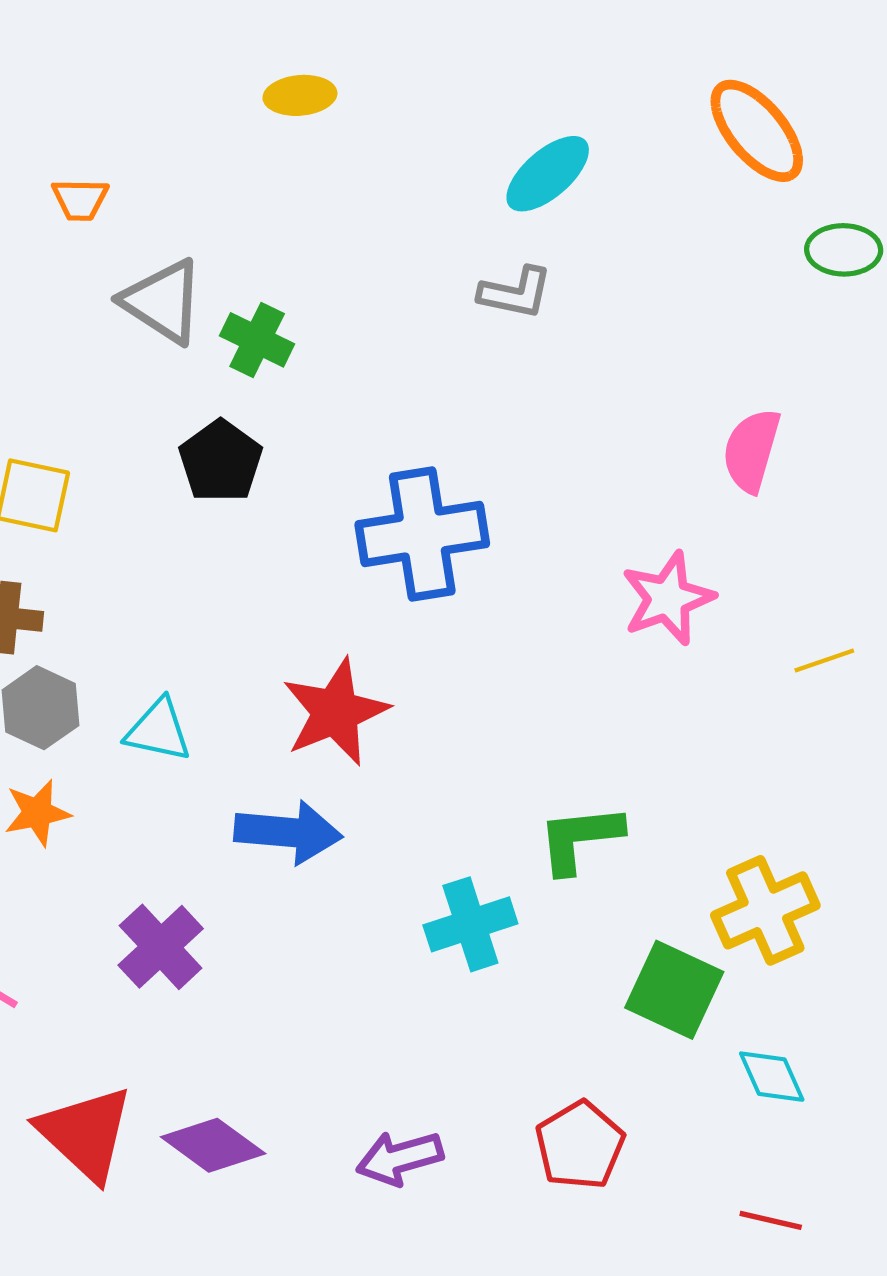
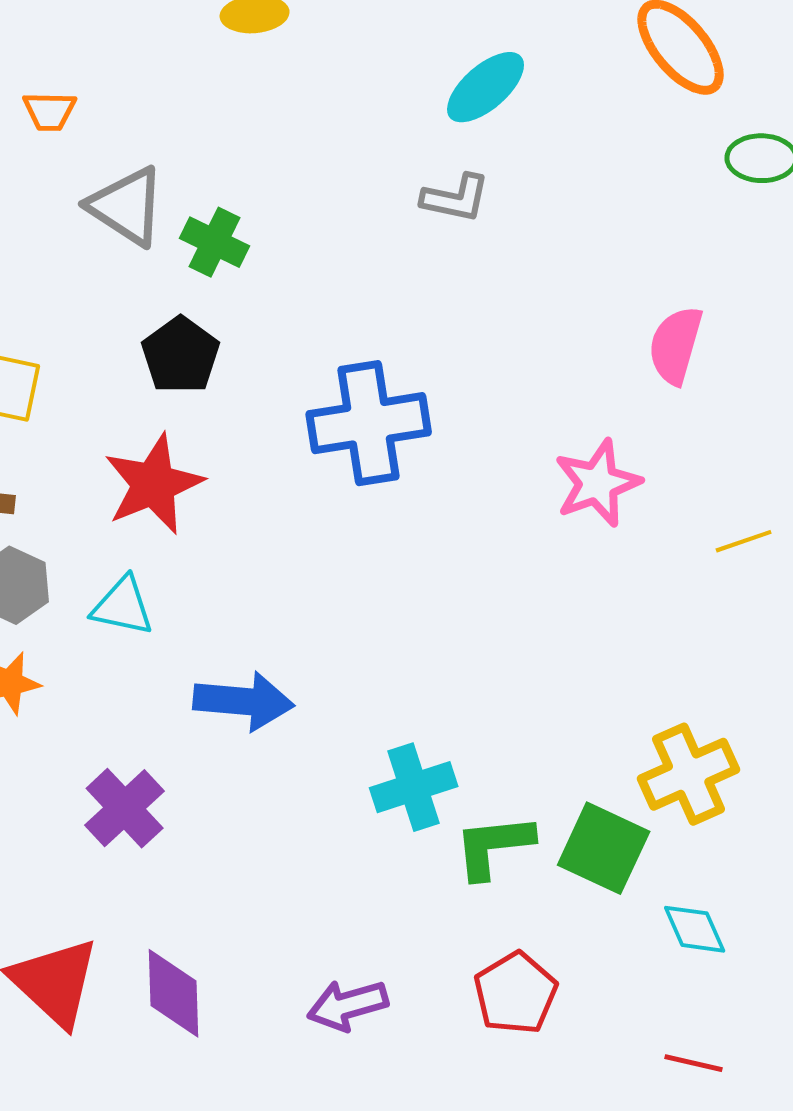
red star: (335, 712) -> (154, 484), moved
green L-shape: (580, 839) -> (494, 846), moved
purple diamond: (213, 1145) -> (174, 993), turned 52

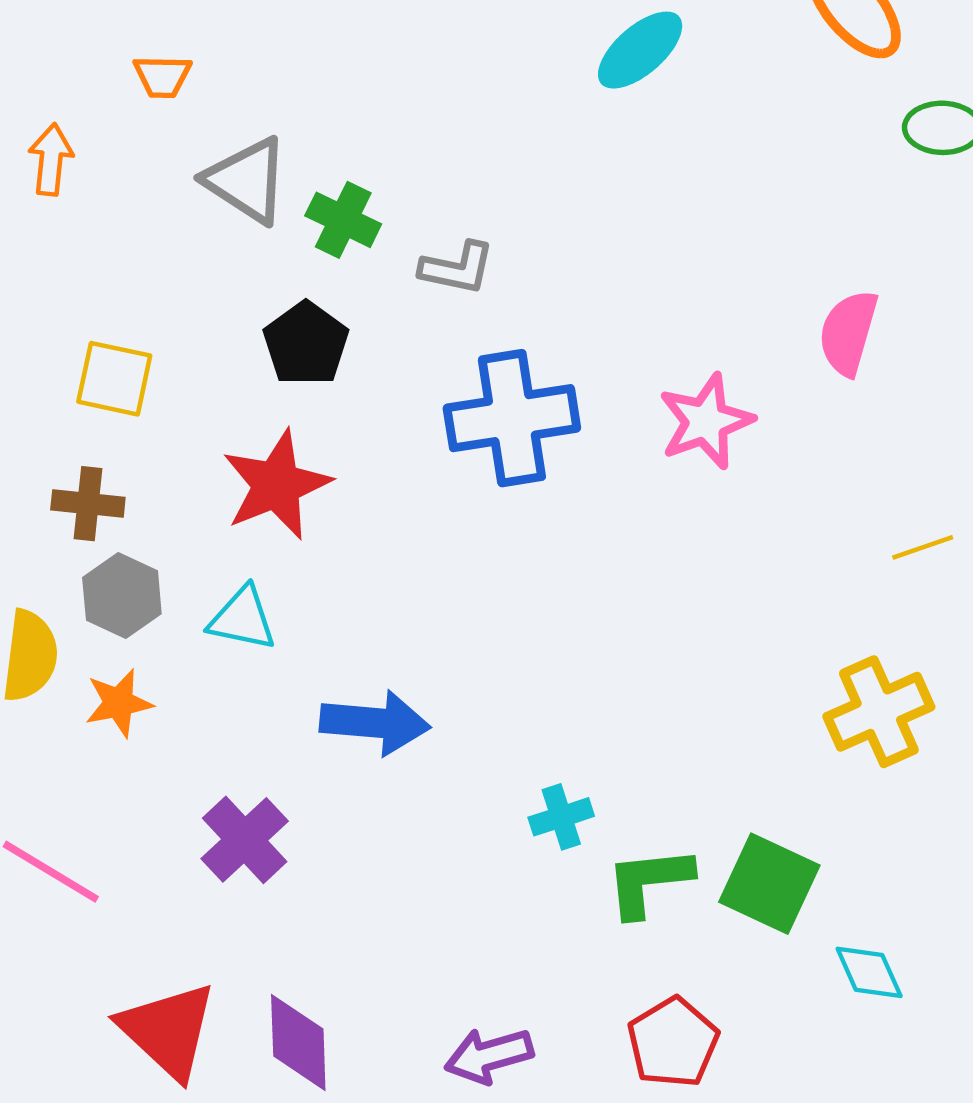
gray L-shape: (456, 198) -> (457, 268), moved
pink star: (598, 483) -> (706, 421), moved
yellow cross: (689, 774) -> (879, 712), moved
cyan cross: (414, 787) -> (561, 817), size x0.7

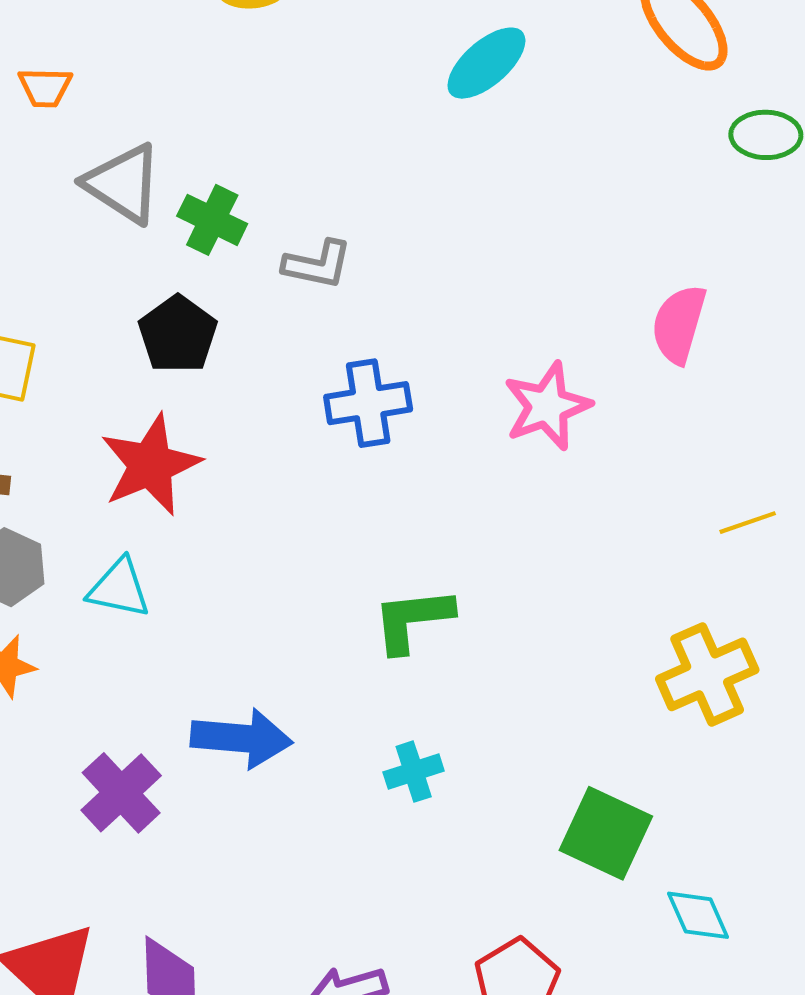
blue cross: (512, 418) -> (368, 403), size x0.7
blue arrow: (375, 723) -> (242, 738), moved
green L-shape: (649, 881) -> (413, 620), moved

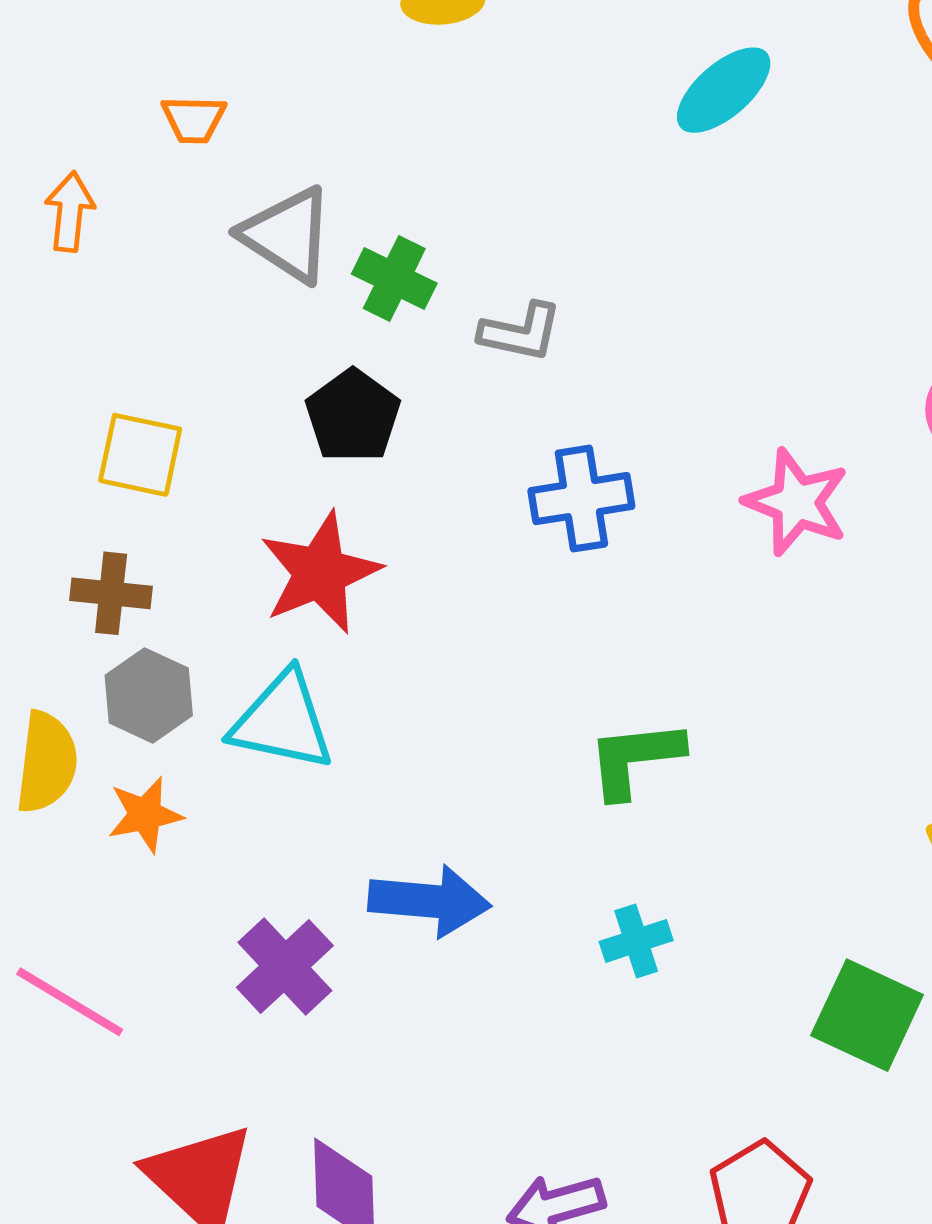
pink star: (547, 406) -> (797, 502), turned -30
cyan triangle: (119, 588) -> (282, 721), size x1.4

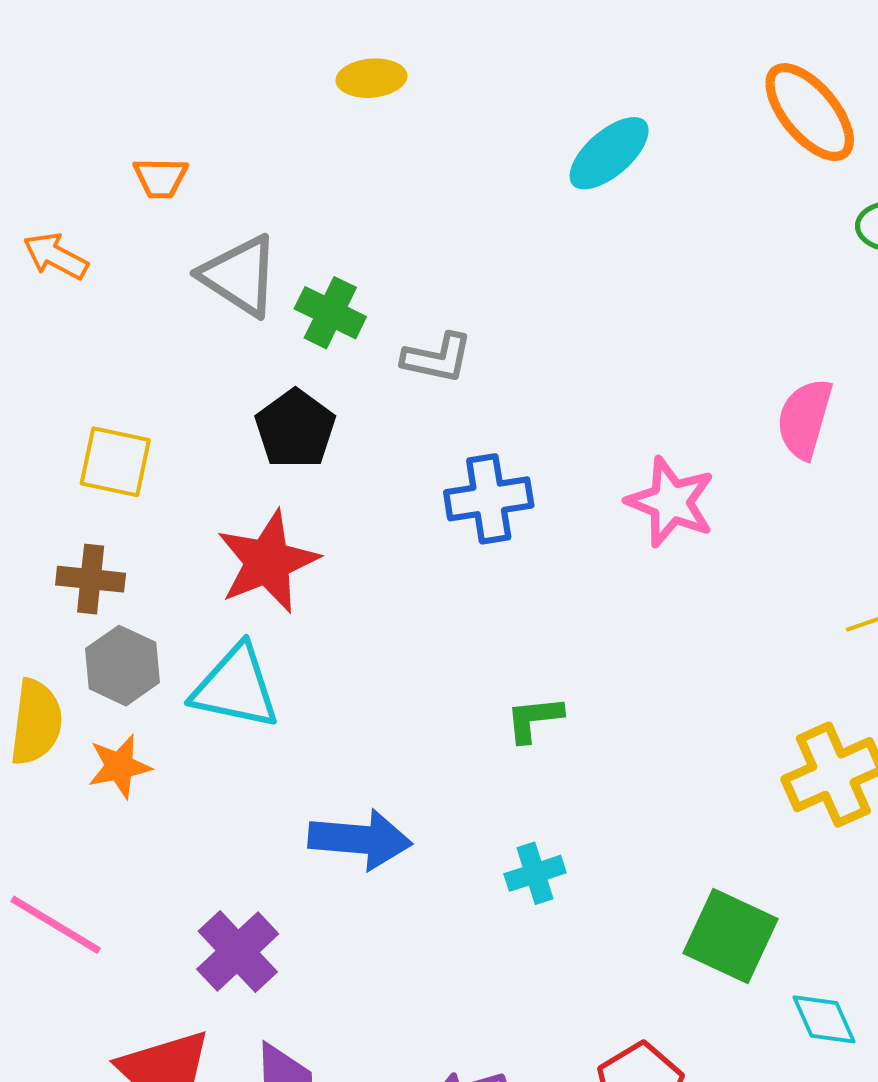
orange arrow: (70, 212) -> (56, 256), turned -68
green L-shape: (635, 759) -> (534, 719), size x0.7
purple cross: (285, 967) -> (238, 952), moved

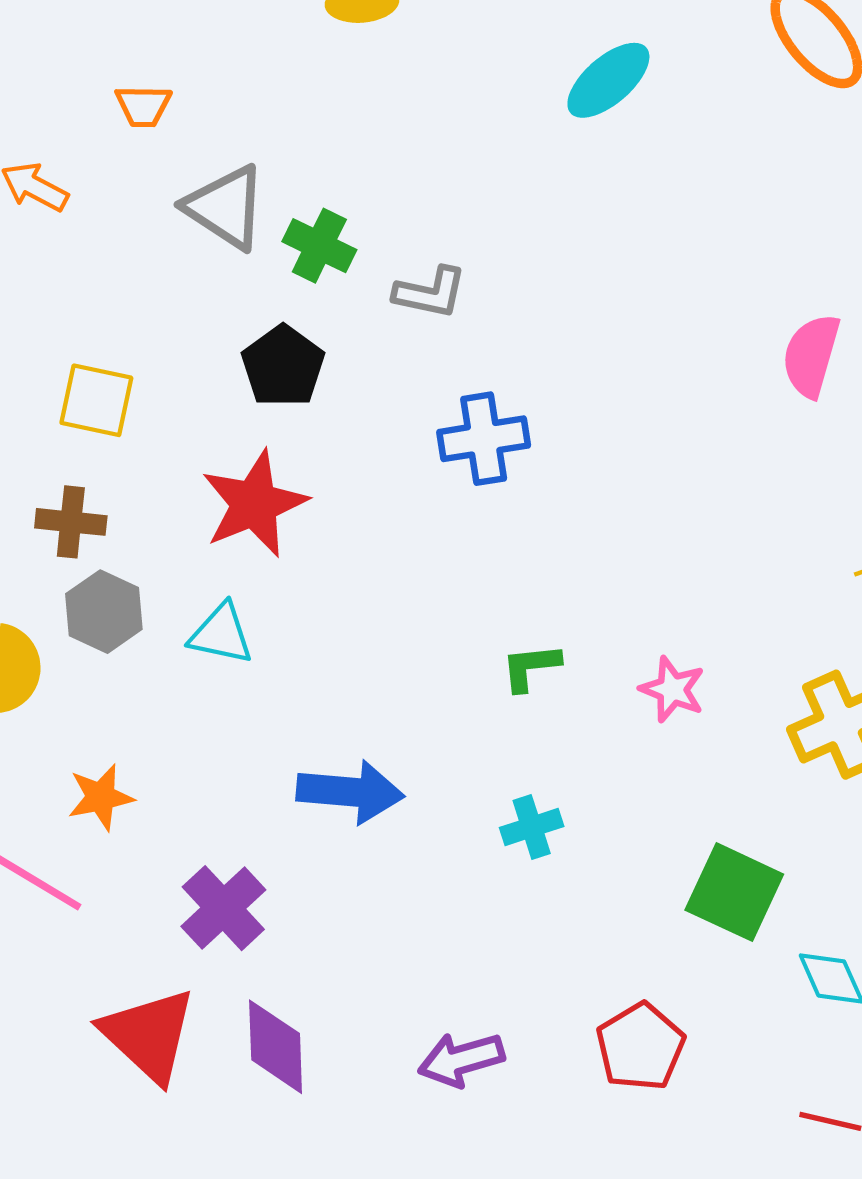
pink star: (671, 502) -> (672, 689), moved, size x0.7
cyan triangle: (236, 687) -> (221, 634), size x0.7
orange star: (119, 766) -> (101, 797), moved

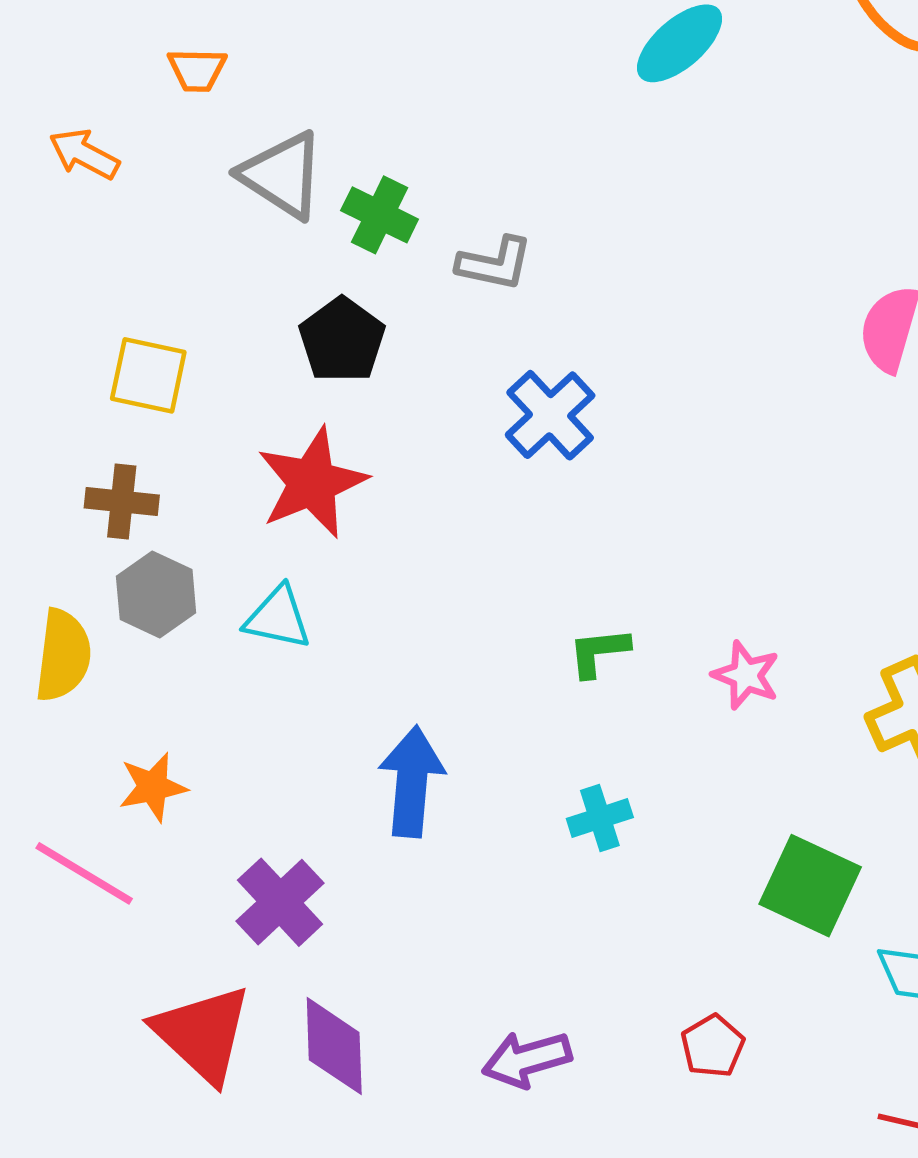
blue cross: (484, 439) -> (550, 415), turned -34
blue arrow: (350, 792) -> (412, 782), turned -90
red pentagon: (640, 1047) -> (713, 1046), size x0.7

